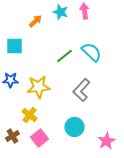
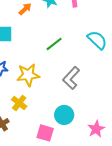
cyan semicircle: (91, 52) -> (97, 40), moved
pink square: (39, 138) -> (45, 133), moved, turned -36

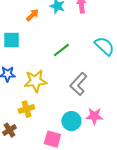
yellow cross: (19, 103) -> (26, 109), turned 35
pink star: (96, 129) -> (94, 116), moved, turned 30

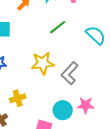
green line: (61, 50) -> (58, 27), moved
yellow star: (35, 81) -> (43, 63), moved

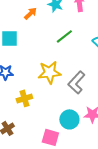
yellow cross: (18, 98) -> (24, 98), moved

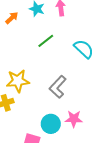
yellow star: (49, 72) -> (18, 81), moved

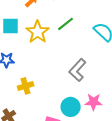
yellow star: (18, 81) -> (38, 32), moved, turned -30

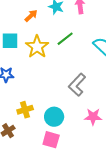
yellow cross: (26, 86) -> (25, 110), moved
cyan circle: (71, 107) -> (54, 117), moved

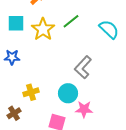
cyan circle: (54, 117) -> (68, 93), moved
pink star: (93, 117) -> (84, 109), moved

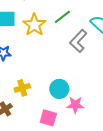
gray L-shape: (83, 67) -> (78, 41), moved

